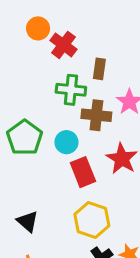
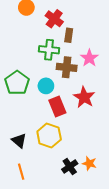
red cross: (63, 45) -> (54, 19), moved
yellow hexagon: (92, 220) -> (49, 135), moved

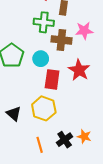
pink star: (89, 58) -> (84, 31), turned 30
red rectangle: (57, 107) -> (52, 79), turned 30
orange line: (21, 172) -> (40, 145), moved

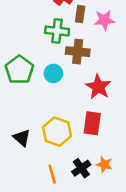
pink star: (84, 31) -> (104, 20), moved
red rectangle: (52, 79) -> (92, 123), moved

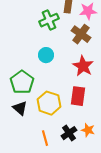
green cross: (57, 31) -> (49, 20), turned -30
brown cross: (78, 52) -> (81, 34), moved, turned 30
green pentagon: (19, 70) -> (22, 82), moved

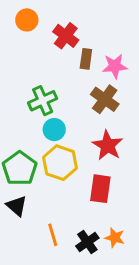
green cross: (49, 20) -> (43, 101), moved
yellow hexagon: (49, 103) -> (60, 163), moved
orange line: (45, 138) -> (53, 235), moved

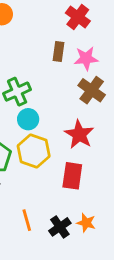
red cross: (66, 36) -> (78, 17), moved
brown cross: (105, 99) -> (92, 90), moved

